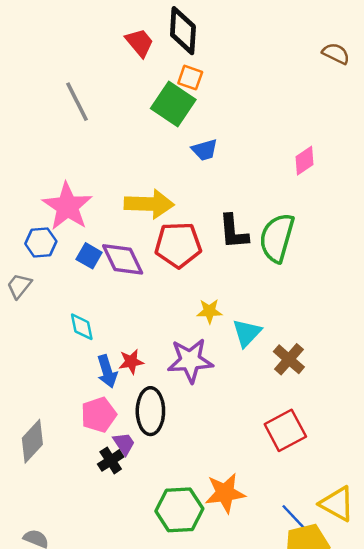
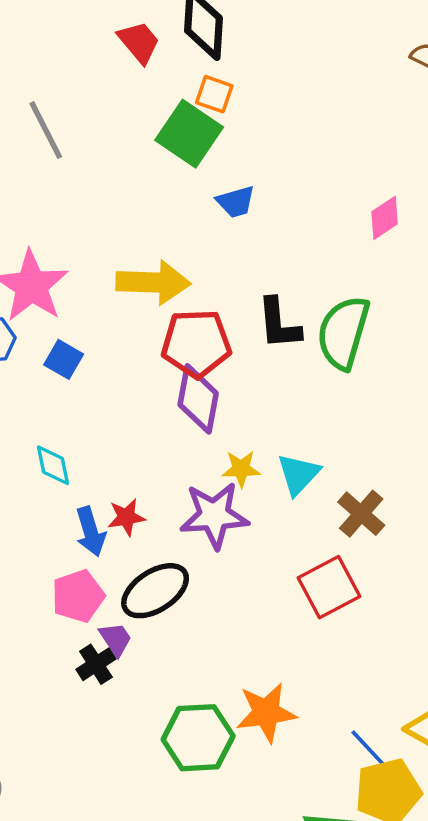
purple diamond: (123, 259) -> (198, 399), moved, turned 36
yellow star: (209, 311) -> (241, 469), moved
black ellipse: (150, 411) -> (155, 591), turned 57
red square: (285, 430) -> (329, 587), moved

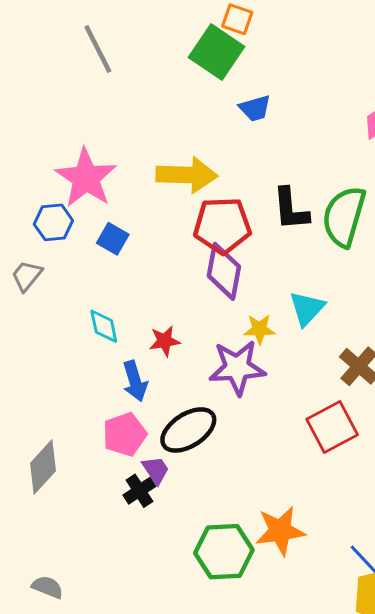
cyan triangle: (298, 474) -> (307, 308), moved
red star: (126, 517) -> (165, 341), moved

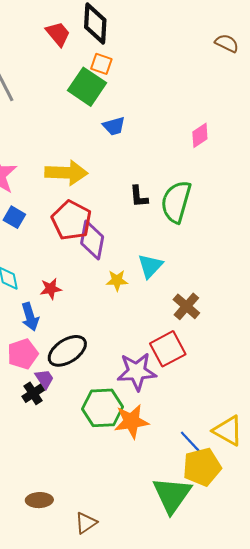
black L-shape: (291, 209) -> (139, 197), size x0.7
red pentagon: (222, 225) -> (71, 220), moved, turned 30
purple star: (237, 368) -> (137, 372), moved
green hexagon: (224, 552) -> (103, 408), moved

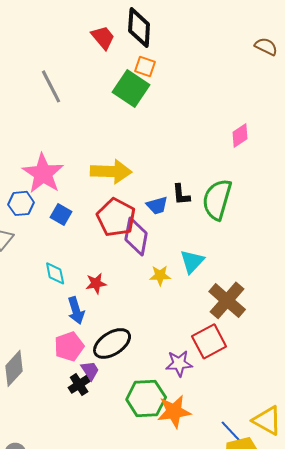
blue trapezoid: (114, 126) -> (157, 205), moved
brown cross: (186, 306) -> (227, 300), size x1.4
purple star: (137, 372) -> (179, 363), size x0.7

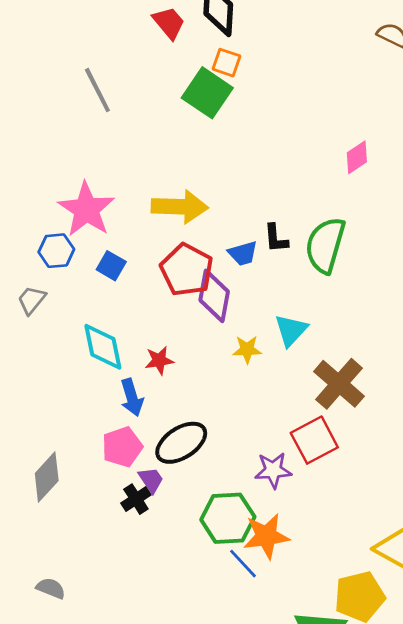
cyan diamond: (55, 273) -> (103, 347), size x1.5
blue line: (231, 431) -> (243, 564), moved

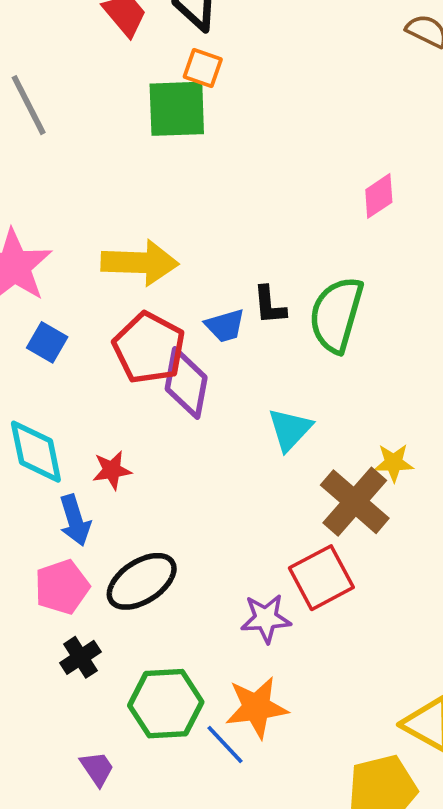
green square: (207, 93) -> (177, 109), turned -36
yellow star: (247, 349) -> (394, 463), moved
purple trapezoid: (151, 480) -> (97, 769), moved
green hexagon: (228, 518) -> (166, 704), moved

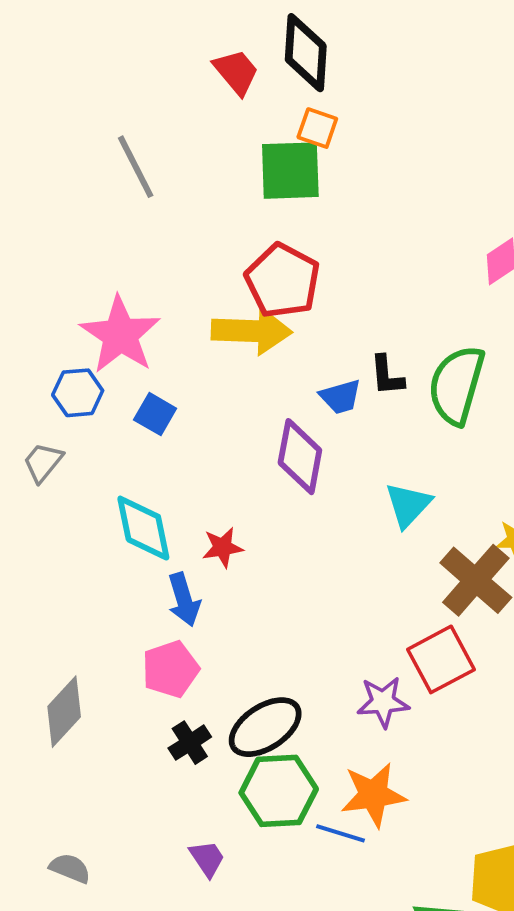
red pentagon: (149, 348) -> (283, 281), moved
black ellipse: (142, 581) -> (265, 727), moved
blue line: (225, 744) -> (341, 833), turned -30

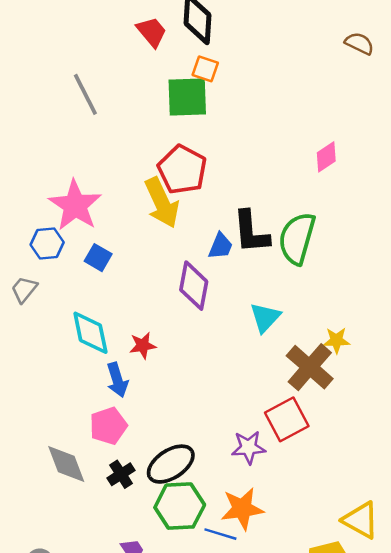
yellow arrow: (252, 331) -> (162, 203), turned 63
black L-shape: (387, 375) -> (251, 232), size x1.6
blue trapezoid: (341, 397) -> (220, 246), turned -52
gray diamond: (64, 712) -> (66, 464), moved, turned -63

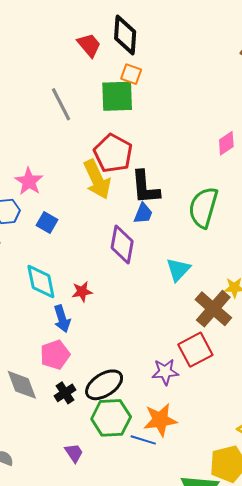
gray line: (85, 94) -> (61, 104), moved
pink star: (75, 205) -> (29, 181), size x0.7
black L-shape: (251, 232) -> (145, 187), moved

